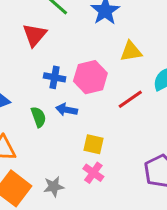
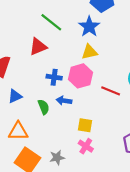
red triangle: (35, 35) -> (38, 47), turned 30
yellow triangle: (131, 51) -> (89, 52), moved
red line: (130, 99) -> (111, 91), turned 60

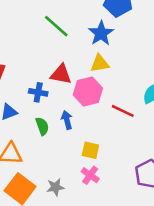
red triangle: (38, 47) -> (61, 74), moved, turned 30
blue cross: (54, 77) -> (38, 92), moved
blue arrow: (64, 101) -> (67, 120), turned 64

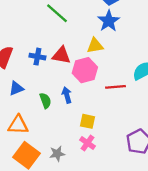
blue star: (101, 33) -> (109, 21), moved
blue cross: (38, 92) -> (37, 57), moved
red line: (123, 111) -> (115, 87), turned -30

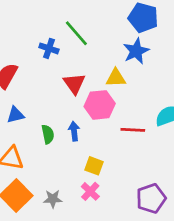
red triangle: (61, 55) -> (74, 84), turned 36
blue cross: (37, 57) -> (49, 48), moved

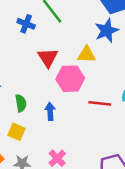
blue arrow: (74, 131) -> (50, 111), moved
yellow square: (94, 166) -> (17, 132), moved

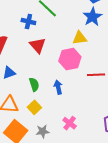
red triangle: (48, 58) -> (38, 45), moved
yellow square: (17, 132) -> (34, 107), turned 32

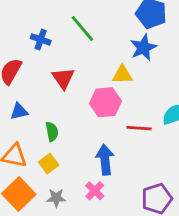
blue cross: (28, 21) -> (41, 39), moved
blue arrow: (58, 87) -> (105, 160), moved, size x1.5

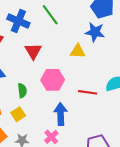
blue cross: (41, 39) -> (18, 21), size x1.5
blue star: (143, 47) -> (95, 32), turned 30
pink hexagon: (105, 102) -> (53, 80), moved

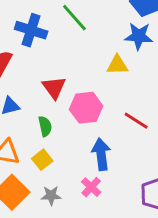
red triangle: (33, 51) -> (54, 88), moved
red line: (88, 92) -> (136, 121), turned 30

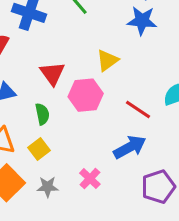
yellow triangle: (117, 65) -> (107, 60), moved, turned -35
blue arrow: (101, 154) -> (130, 147), moved, turned 68

